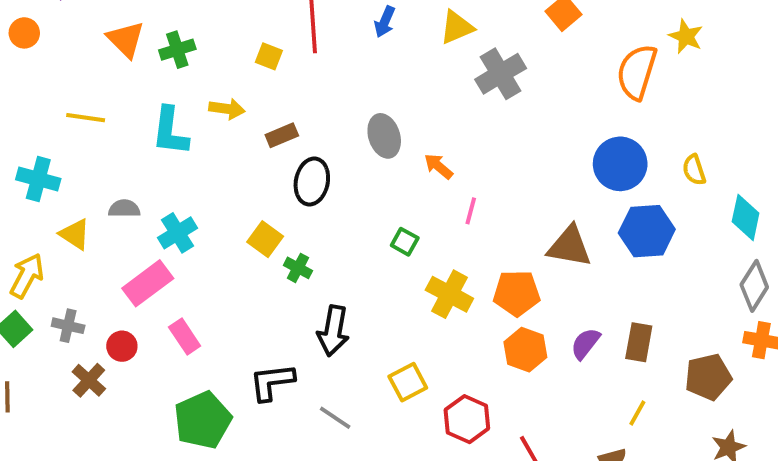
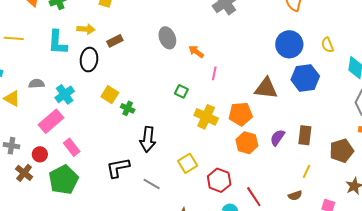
black ellipse: (312, 181) -> (89, 60), moved
green pentagon: (203, 420) -> (64, 180), moved

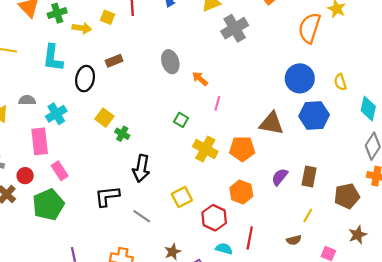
yellow arrow: (86, 29) -> (82, 28), moved
pink rectangle: (51, 121) -> (40, 141), turned -60
orange hexagon: (247, 143) -> (241, 192), moved
red line: (254, 197) -> (250, 238), turned 40

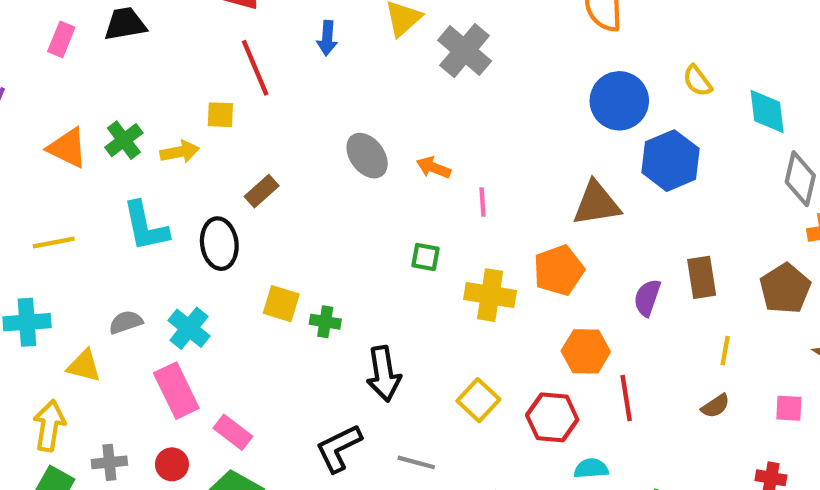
red line: (250, 238) -> (626, 398), moved

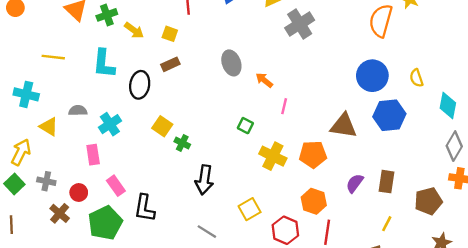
yellow square: (220, 115) -> (170, 34), moved
yellow arrow: (180, 152) -> (134, 30), turned 30
pink rectangle: (176, 391) -> (93, 155), size x0.7
black L-shape: (339, 448) -> (144, 208), moved, turned -72

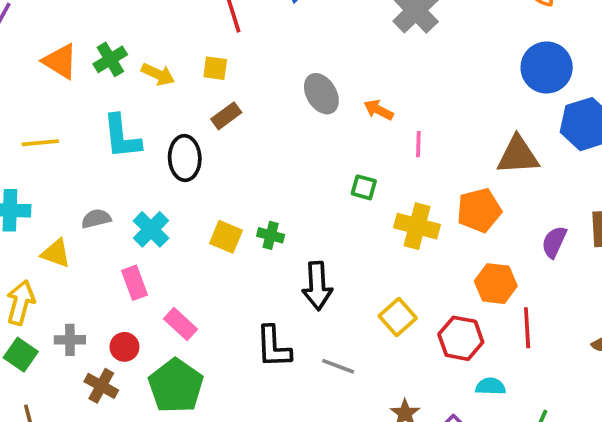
yellow square: (162, 126) -> (226, 237), moved
black L-shape: (144, 208) -> (273, 347), moved

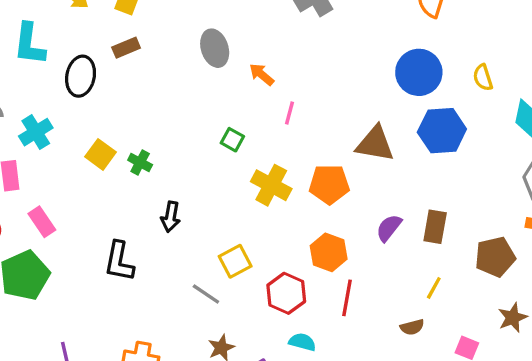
black arrow: (317, 286) -> (171, 217), size x0.7
gray line: (338, 366) -> (206, 294), moved

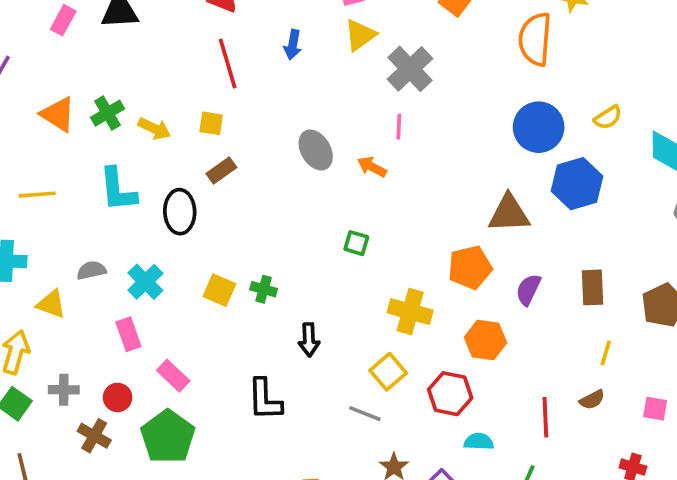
yellow semicircle: (483, 77) -> (608, 117), turned -92
pink line: (290, 113) -> (399, 127), moved
yellow cross: (271, 185) -> (410, 312), moved
purple semicircle: (389, 228) -> (528, 290), moved
red line: (347, 298) -> (545, 417), moved

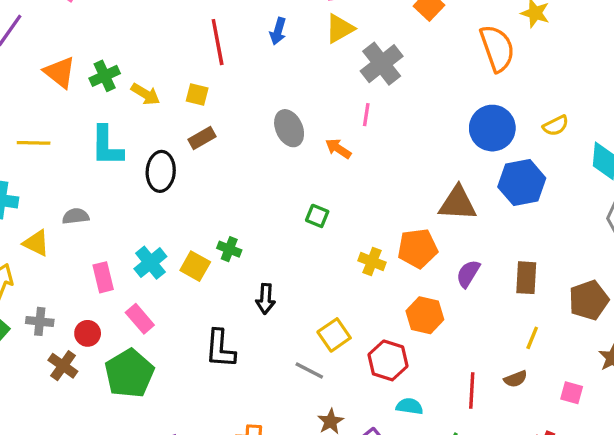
orange semicircle: (535, 39) -> (497, 48), turned 150
cyan cross: (145, 282) -> (150, 263), moved
yellow square: (219, 290) -> (195, 266), moved
yellow cross: (410, 312) -> (372, 261), moved, size x0.7

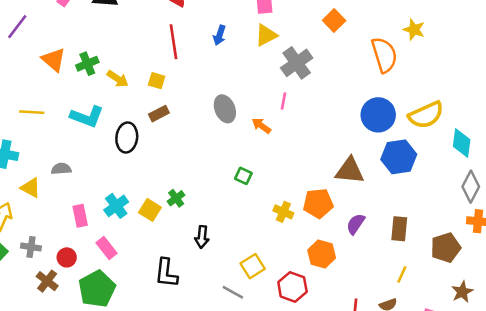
yellow semicircle: (556, 126) -> (426, 115), size x1.8
cyan L-shape: (107, 146) -> (87, 117), turned -72
green cross: (229, 249) -> (176, 198), turned 30

